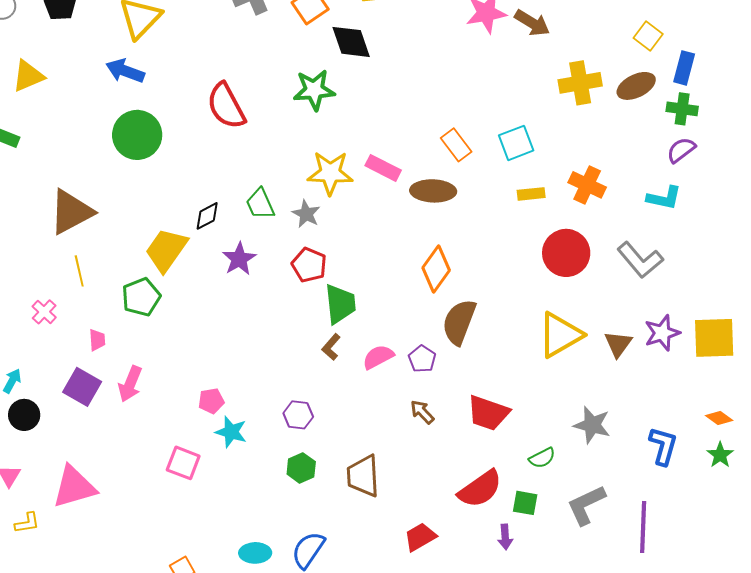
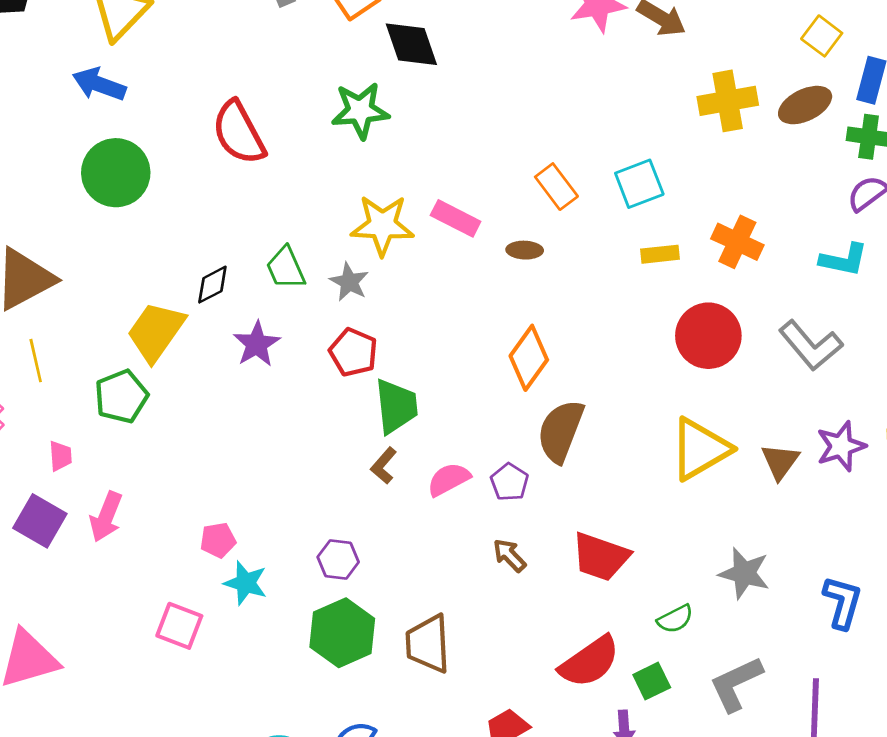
brown ellipse: (433, 191) -> (525, 250), size x0.6
green hexagon: (301, 468) -> (342, 633), size x1.6
green square: (525, 503) -> (652, 681), turned -36

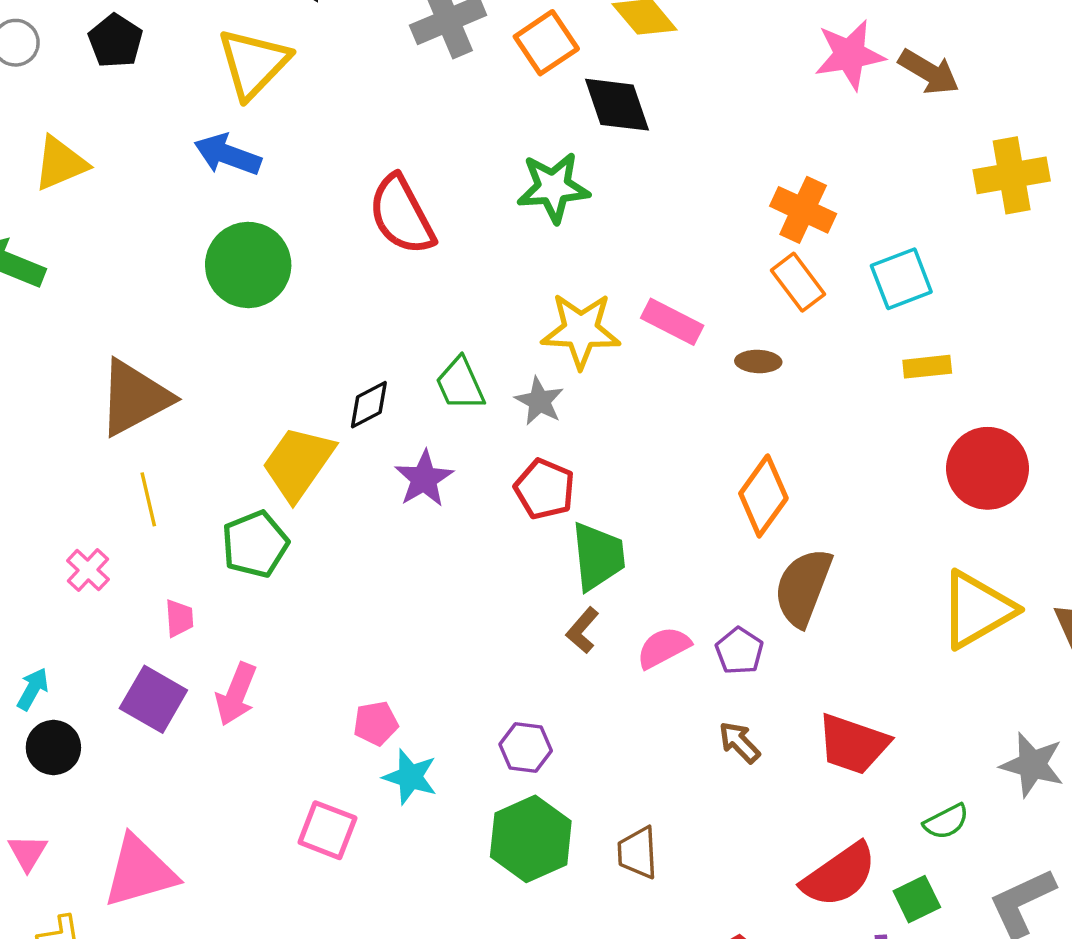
orange cross: (737, 242) -> (803, 210), moved
brown trapezoid: (428, 644) -> (638, 853), size x0.7

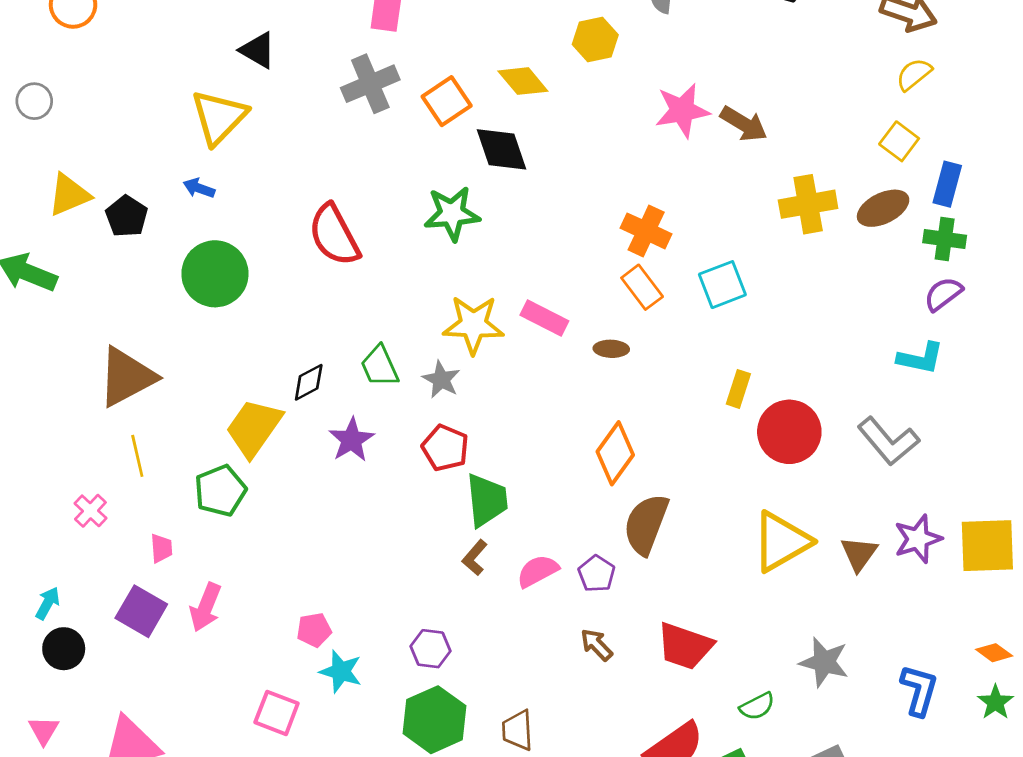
black pentagon: (115, 41) -> (127, 216), moved
blue arrow: (228, 155) -> (199, 188), size x0.6
yellow rectangle: (927, 367) -> (738, 389), moved, turned -66

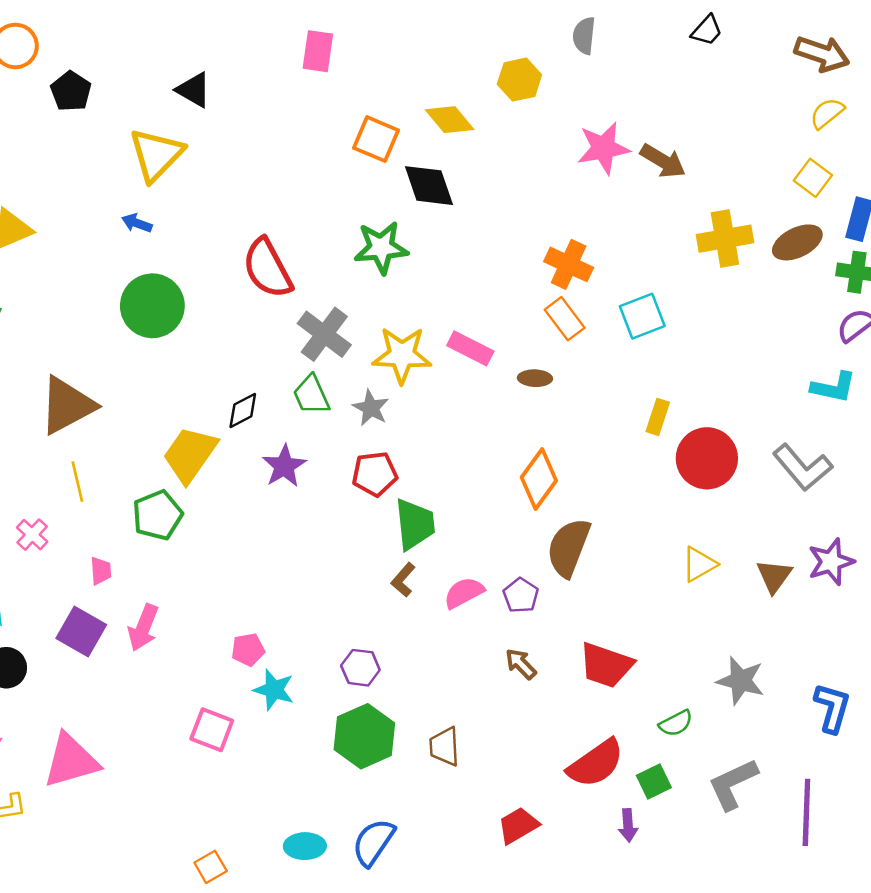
gray cross: (370, 84) -> (324, 334), moved, turned -30
orange square: (447, 101) -> (376, 139), turned -33
black pentagon: (127, 216) -> (71, 91), moved
red pentagon: (445, 448) -> (375, 474), turned -30
yellow triangle: (781, 542) -> (699, 564), size x0.6

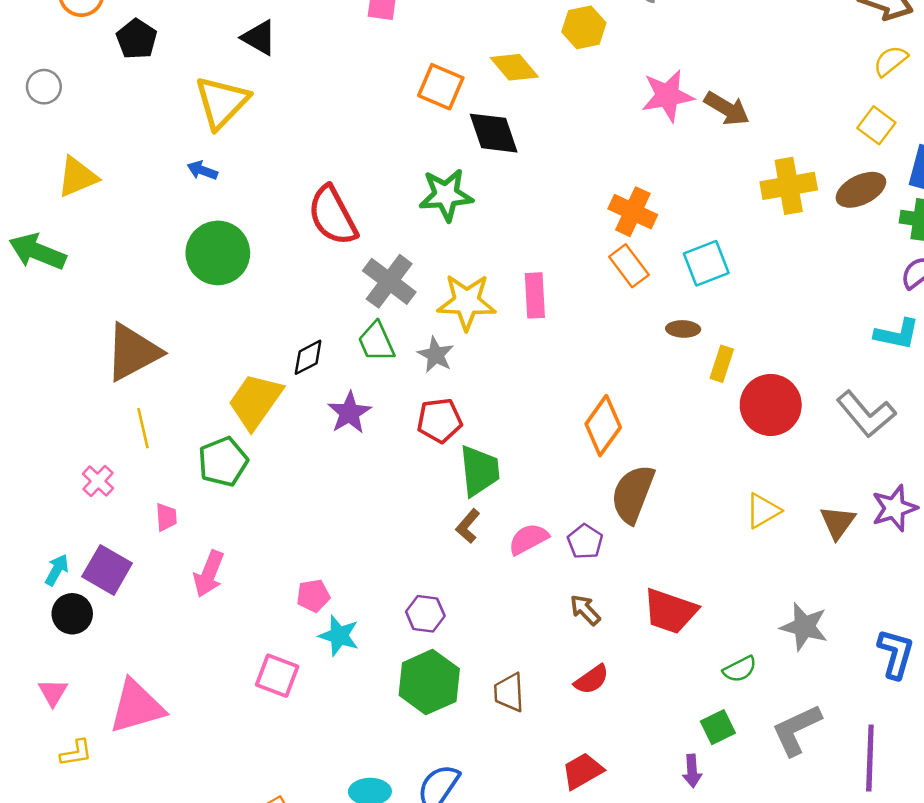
pink rectangle: (470, 348) -> (535, 295), turned 60
brown ellipse: (535, 378) -> (683, 329), moved
purple square: (81, 632) -> (107, 570), moved
red semicircle: (596, 763) -> (592, 679), moved, size x0.6

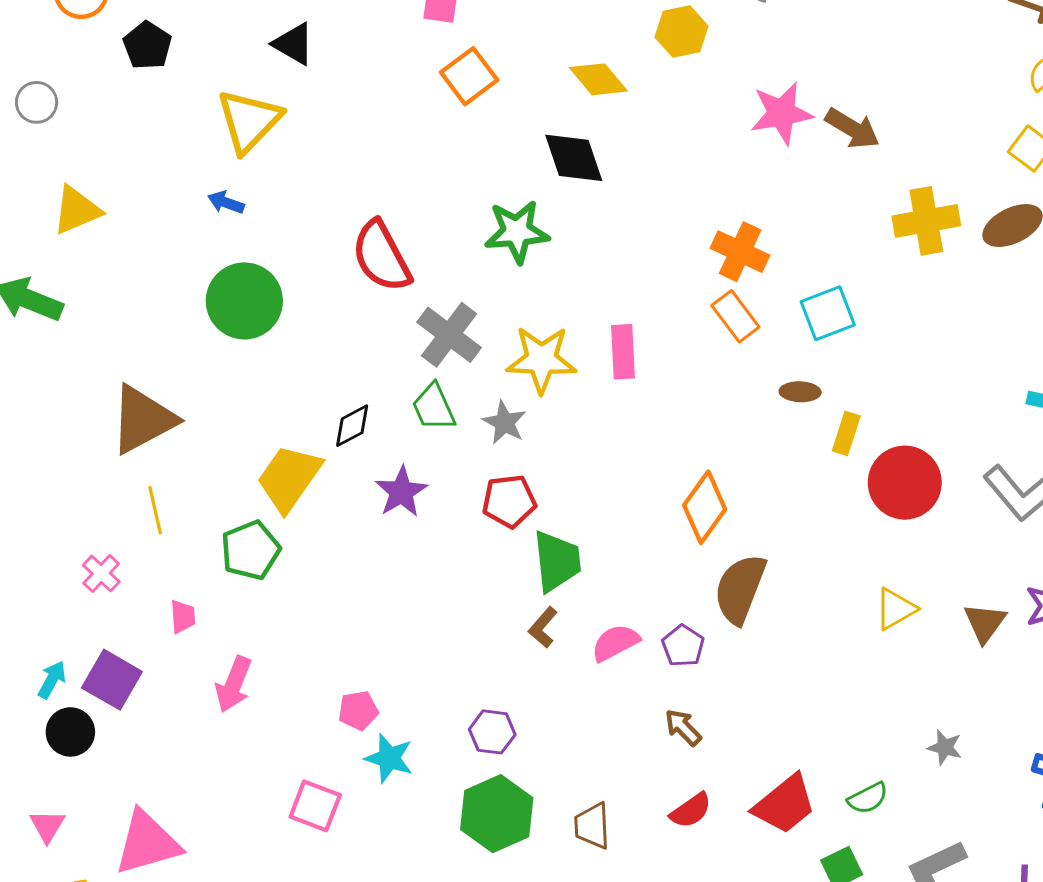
orange square: (441, 87) -> (469, 76), moved, turned 30
red trapezoid: (670, 611) -> (785, 804), moved, turned -58
gray star: (804, 627) -> (945, 747), size x0.6

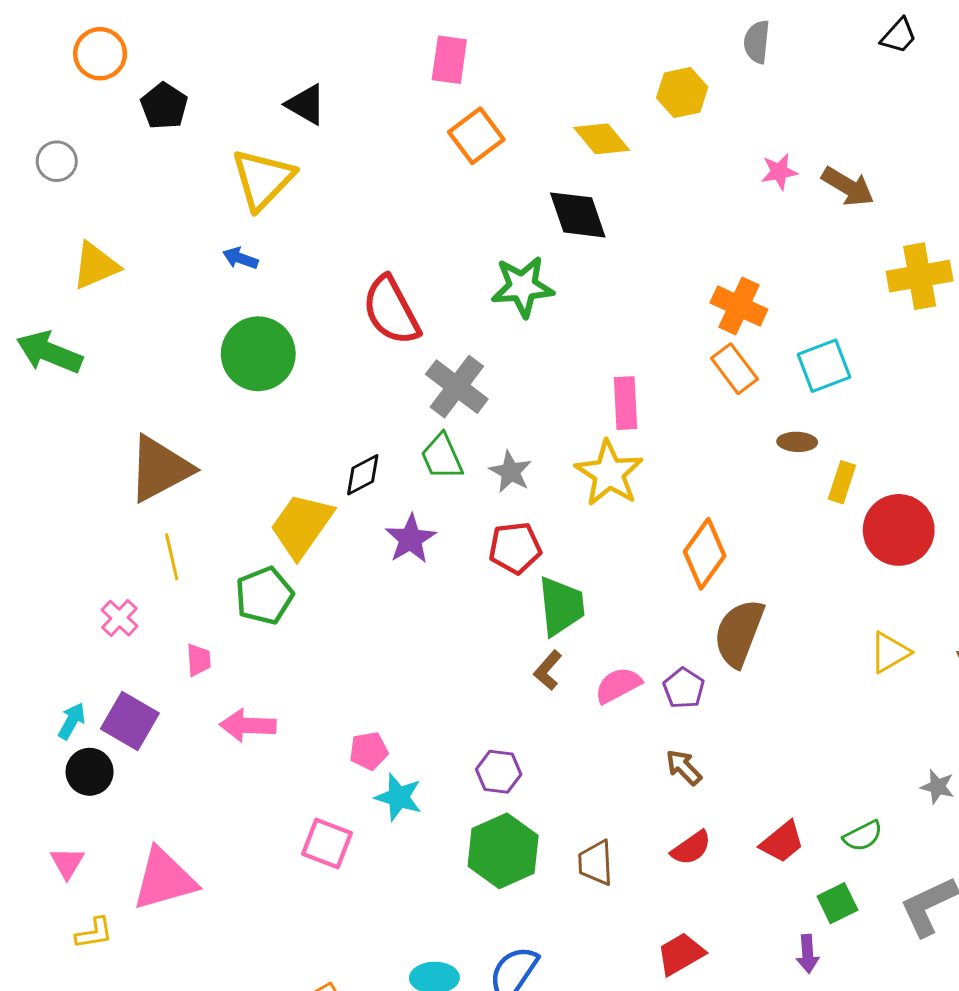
pink star: (782, 113) -> (779, 172), size x0.6
yellow star: (541, 359) -> (609, 473), moved, turned 30
pink arrow: (234, 684) -> (248, 725), turned 70
red trapezoid: (785, 804) -> (782, 842), size x0.7

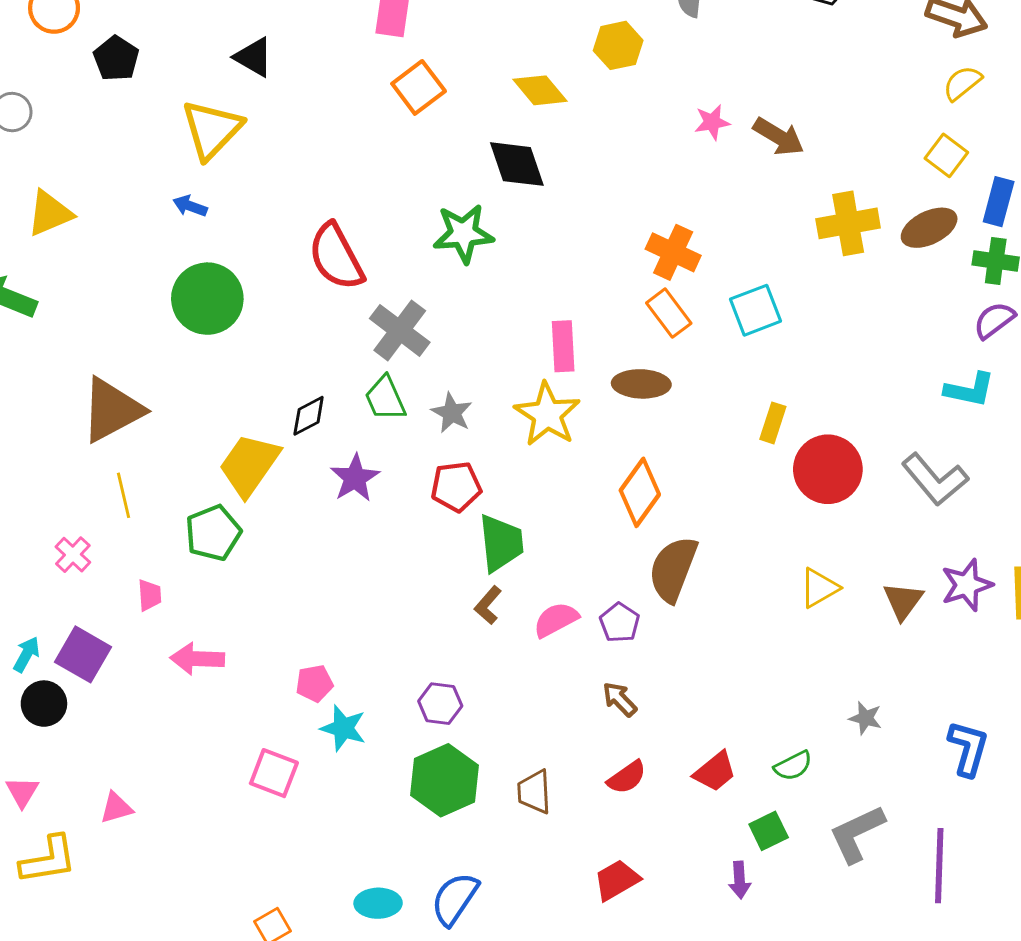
brown ellipse: (797, 442) -> (641, 384), moved, size x1.5
pink triangle: (164, 879) -> (116, 808), size x0.5
yellow L-shape: (94, 933) -> (48, 860), size x1.6

